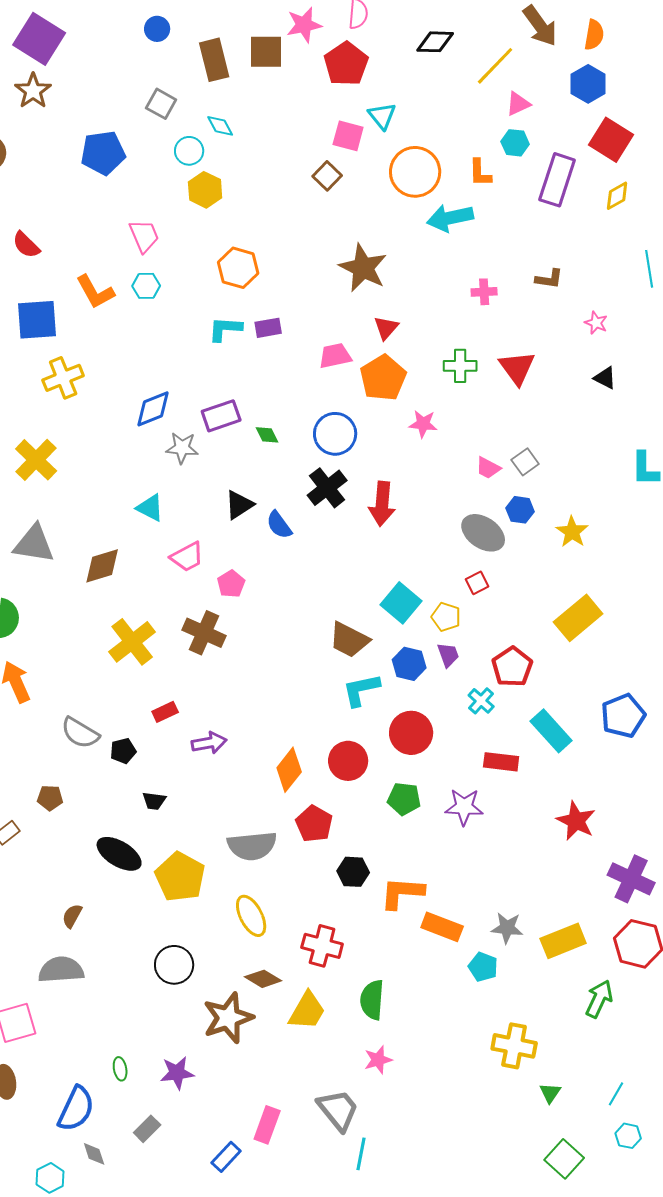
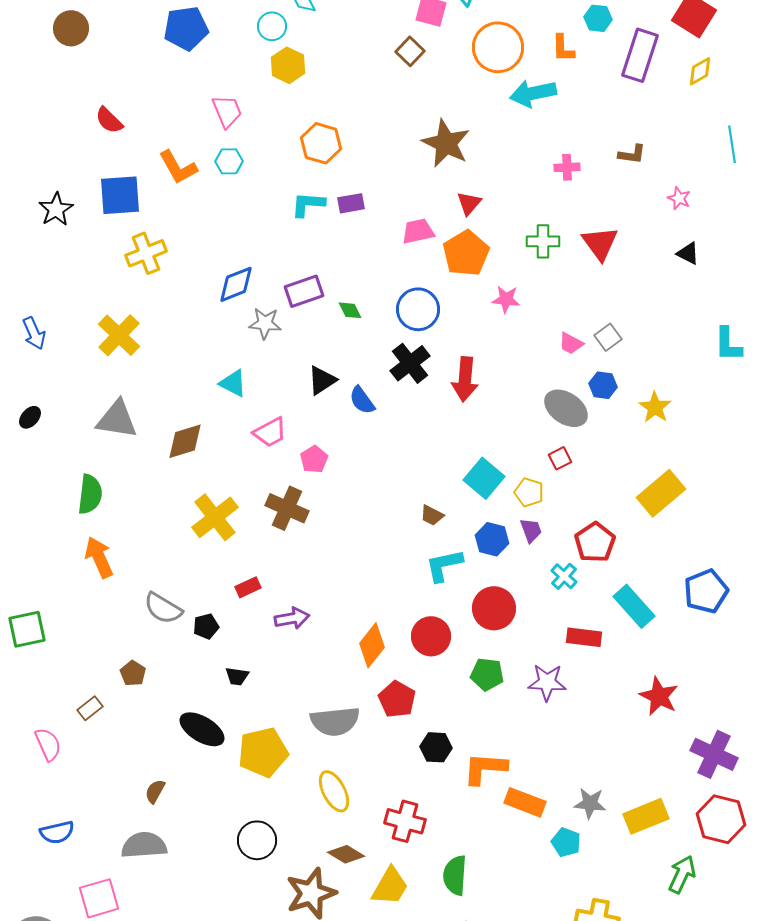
brown trapezoid: (349, 640) -> (432, 515), size x0.6
brown pentagon: (50, 798) -> (133, 673), turned 30
yellow pentagon: (180, 877) -> (263, 752), turned 30

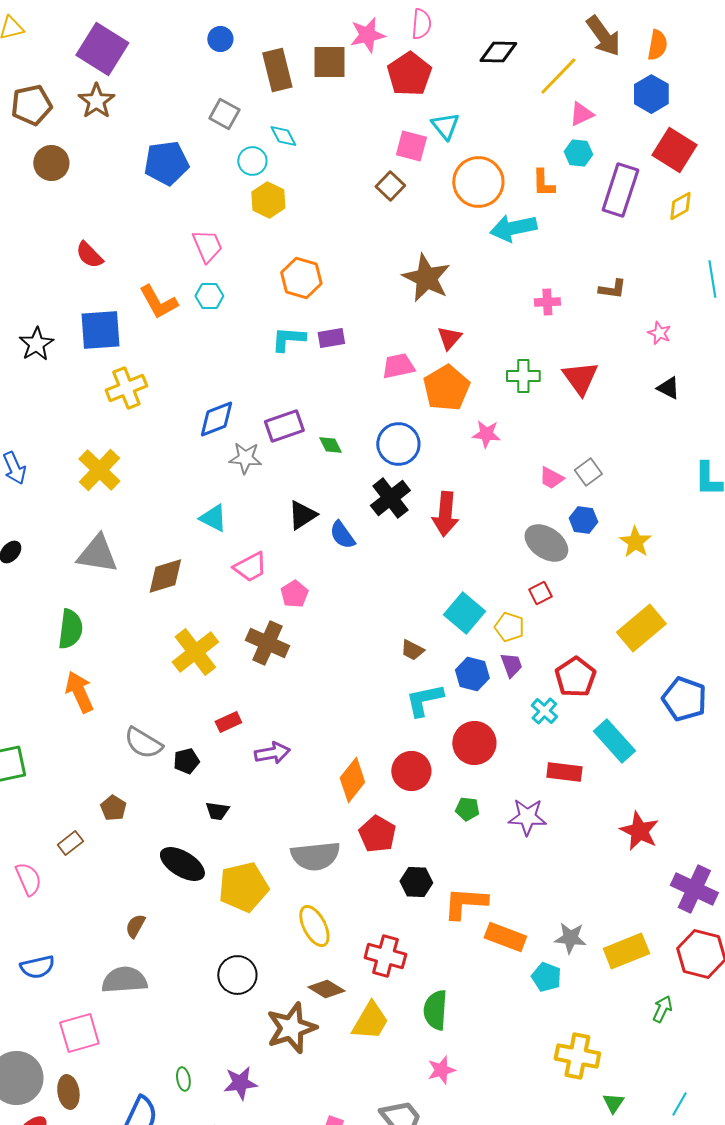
blue pentagon: (706, 591) -> (684, 699), moved, turned -30
green pentagon: (487, 674) -> (467, 809), size x0.7
green arrow: (682, 874) -> (662, 1009), size x0.7

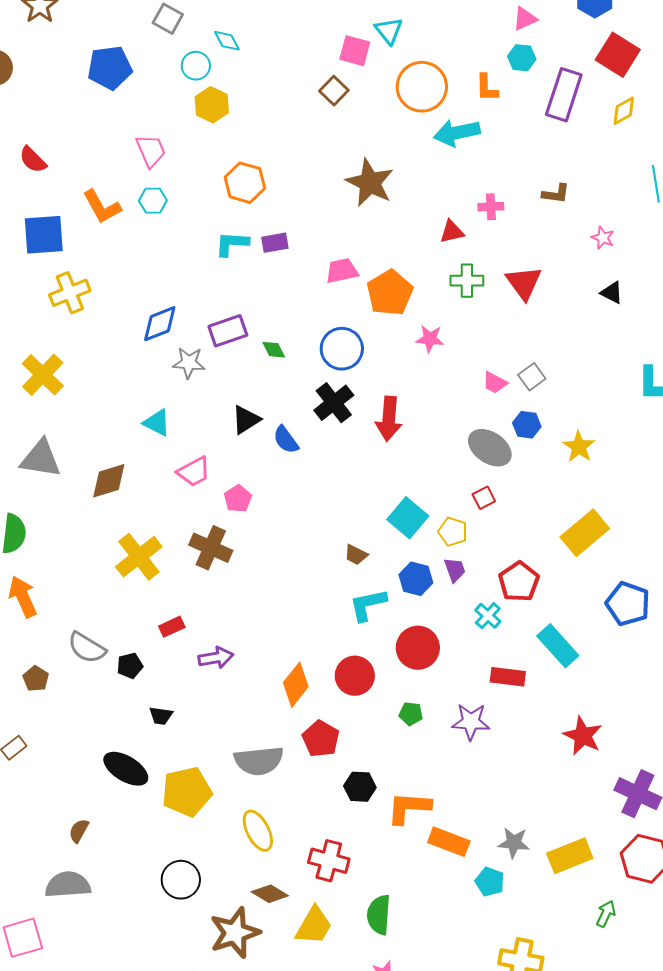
red triangle: (449, 338) -> (452, 232), moved, turned 36
brown pentagon: (113, 808) -> (36, 679), moved

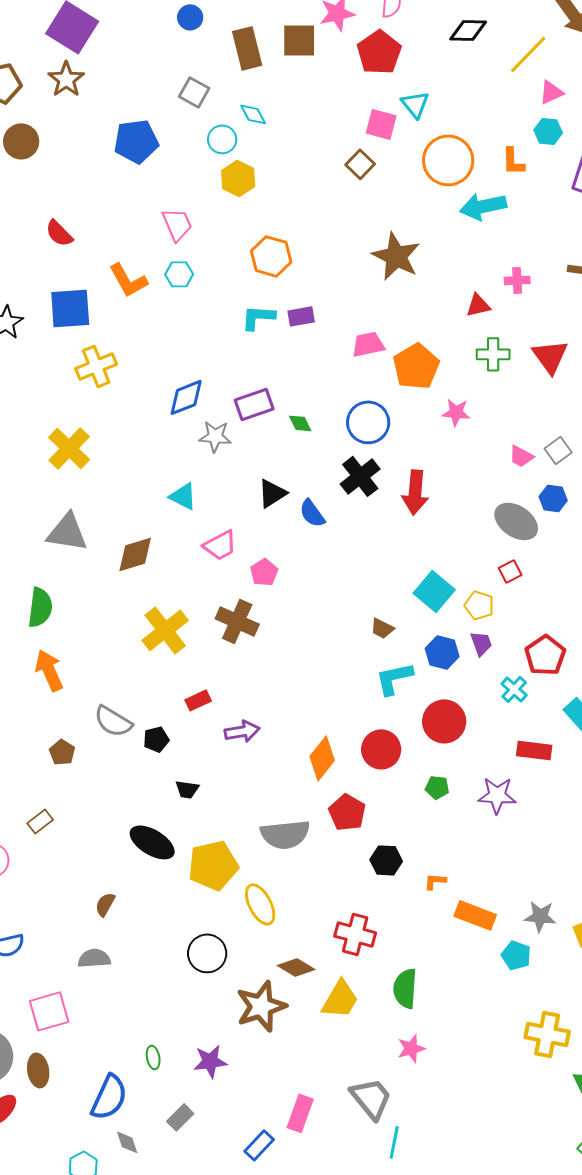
orange L-shape: (409, 808) -> (435, 881), size x0.5
yellow ellipse: (258, 831) -> (260, 904), moved
gray semicircle: (68, 885) -> (94, 958), size x0.7

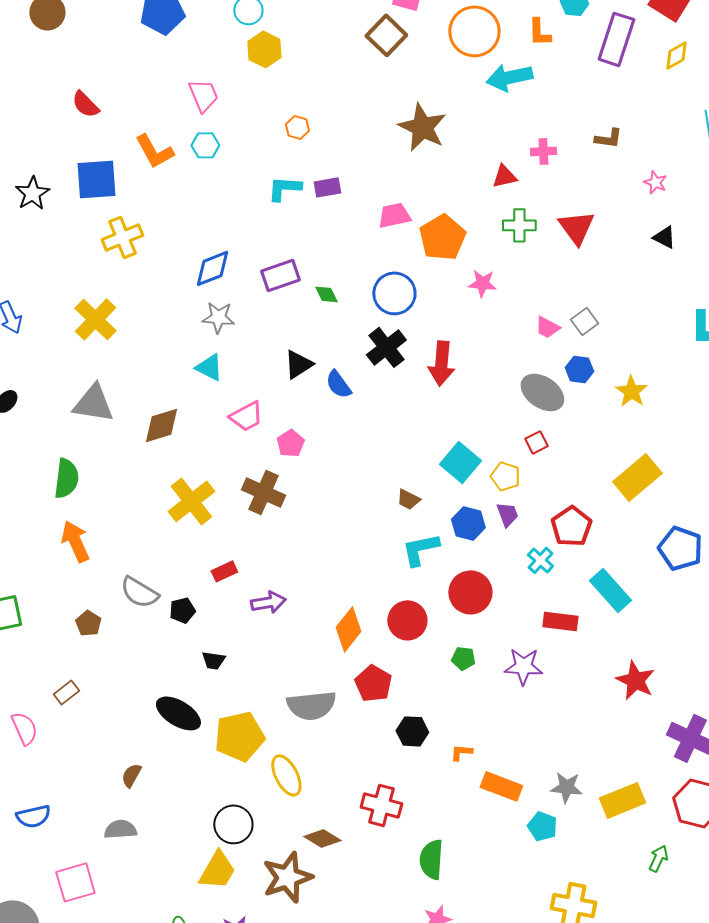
brown square: (360, 164) -> (386, 35), size x1.4
orange hexagon: (271, 256) -> (297, 127), size x0.6
gray star: (215, 436) -> (218, 317), moved
yellow trapezoid: (340, 999) -> (217, 870), moved

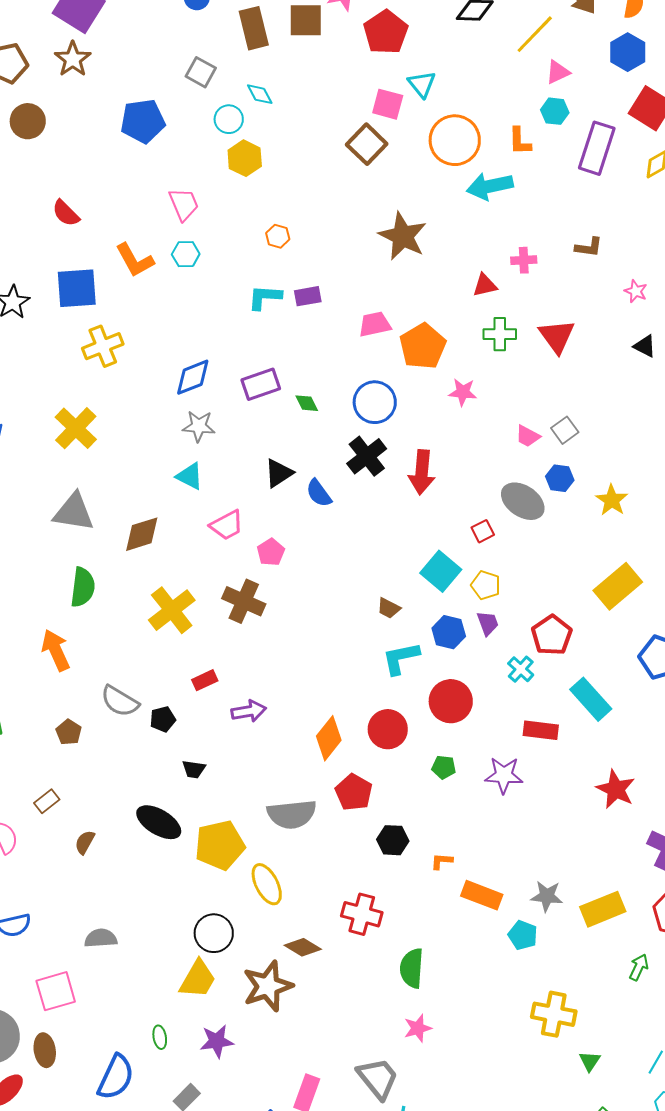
red square: (536, 442) -> (483, 531), moved
green semicircle: (66, 478) -> (83, 587), moved
brown semicircle: (131, 775) -> (85, 842), moved

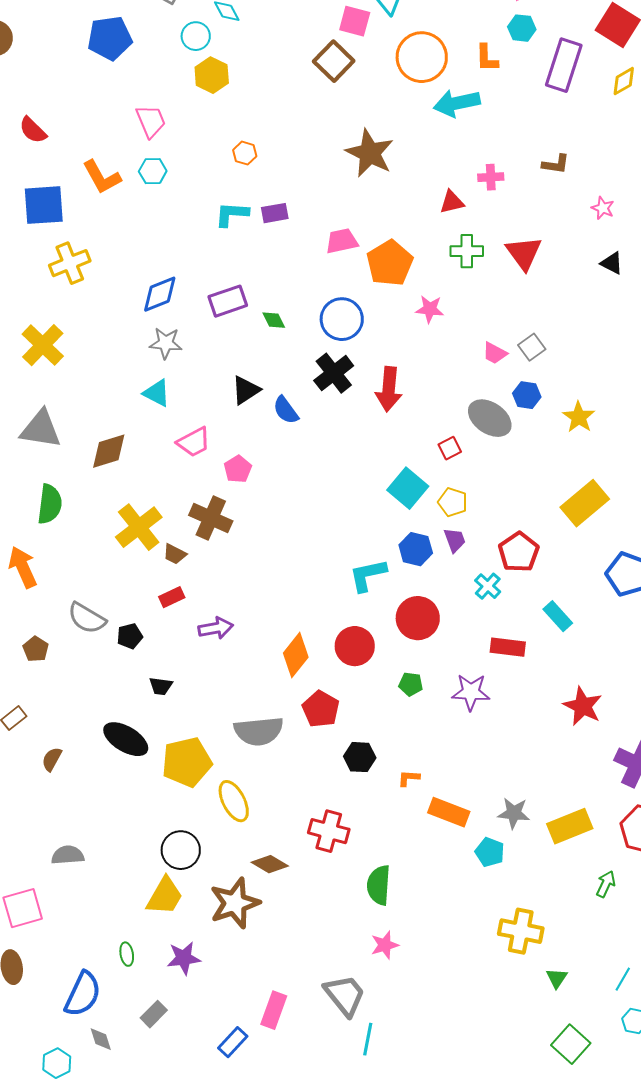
brown trapezoid: (389, 608) -> (175, 554), moved
cyan rectangle: (591, 699) -> (558, 616), size x0.7

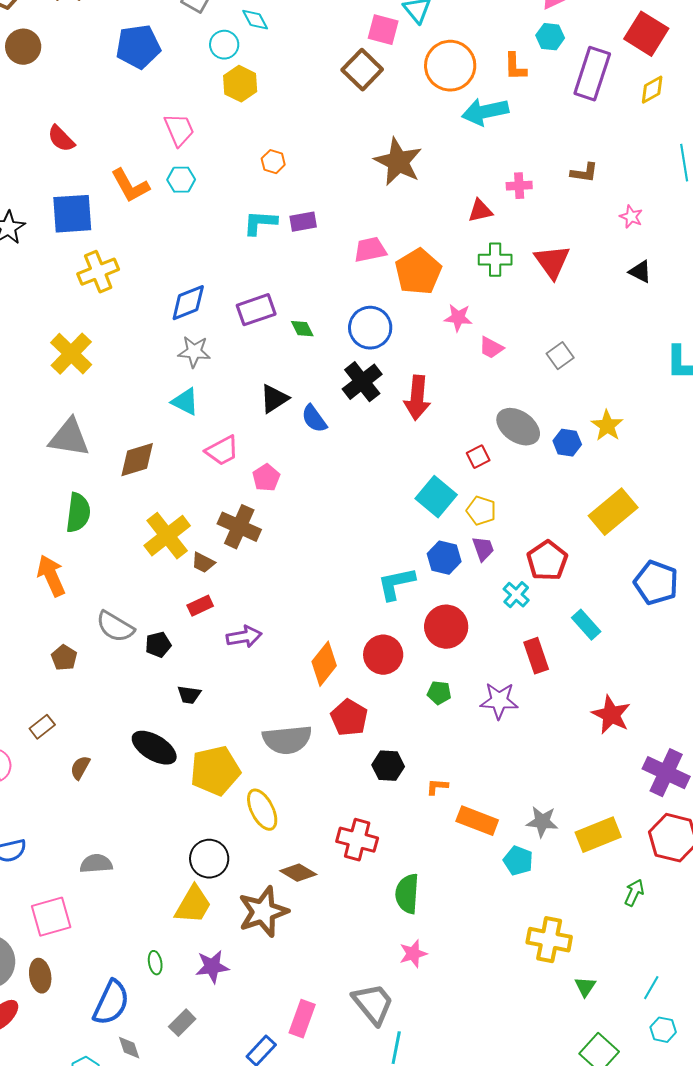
pink trapezoid: (495, 353) -> (491, 348), moved
blue hexagon: (527, 395) -> (567, 443), moved
red rectangle: (508, 647) -> (536, 656), turned 64

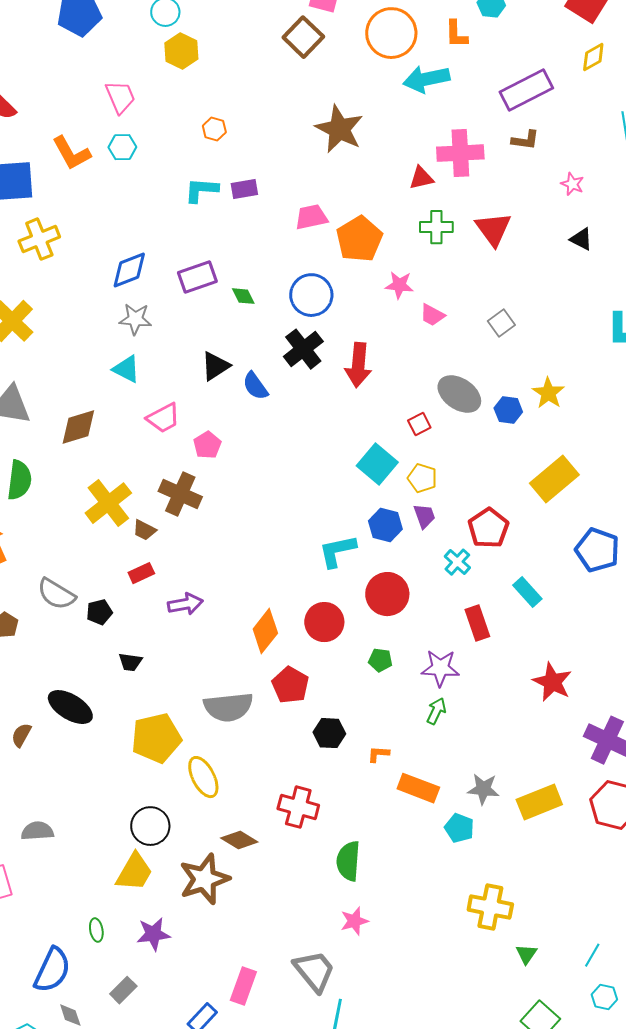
purple rectangle: (592, 74) -> (526, 90), moved, turned 45
pink cross: (519, 186) -> (460, 153), size x1.8
black ellipse: (154, 748) -> (70, 707), moved
green arrow: (634, 893) -> (436, 711), moved

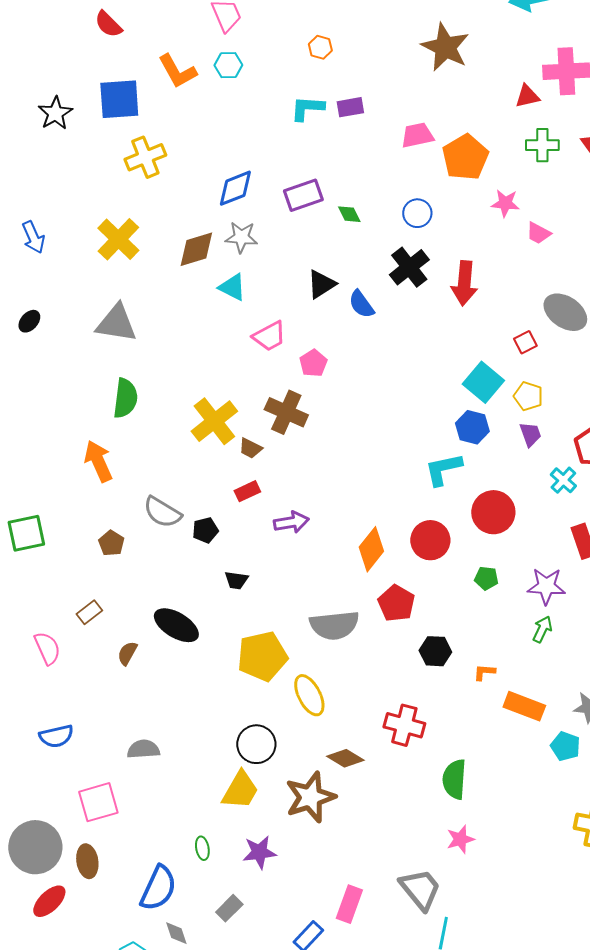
blue circle: (311, 295) -> (417, 213), size x0.7
brown diamond: (78, 427) -> (196, 249), moved
blue hexagon: (385, 525) -> (472, 427), moved

